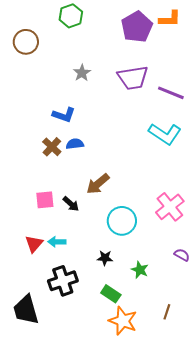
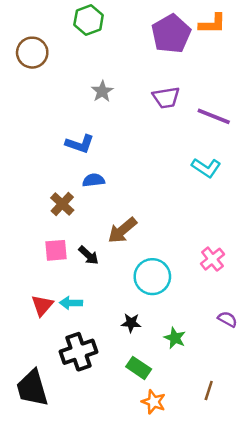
purple trapezoid: (133, 78) -> (166, 98), size x0.7
cyan L-shape: (165, 134) -> (206, 168), size x0.7
brown cross: (52, 147) -> (62, 204), moved
pink cross: (170, 207) -> (212, 259), size x0.7
orange star: (123, 321) -> (154, 402), size x0.7

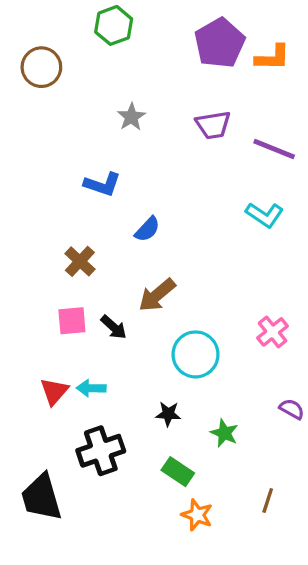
orange L-shape: (212, 24) -> (273, 58), moved
blue semicircle: (94, 180) -> (147, 229), moved, turned 140

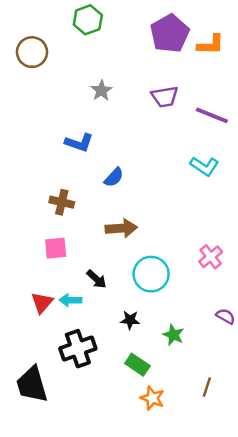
brown cross: (80, 261) -> (62, 202), turned -30
brown arrow: (157, 295) -> (121, 228), turned -144
black arrow: (114, 327) -> (96, 279), moved

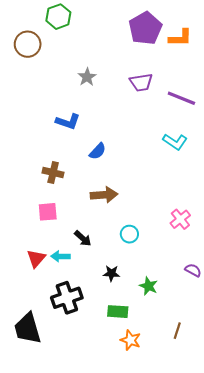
green hexagon: (88, 20) -> (58, 17), moved
cyan circle: (151, 274) -> (129, 234), size x0.6
green rectangle: (137, 365) -> (118, 312), turned -30

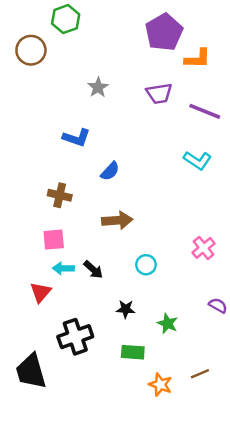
orange L-shape: (180, 38) -> (198, 59), moved
cyan arrow: (60, 256) -> (63, 268), moved
brown line: (177, 331) -> (200, 374), turned 49
orange star: (130, 340) -> (160, 385), moved

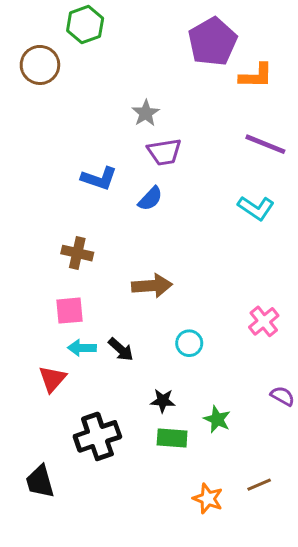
gray star: (98, 87) -> (146, 113), moved
purple trapezoid: (159, 93) -> (164, 152), moved
blue semicircle: (110, 171) -> (150, 199), moved
green rectangle: (133, 352) -> (172, 438), moved
black trapezoid: (31, 371) -> (40, 482), size x0.7

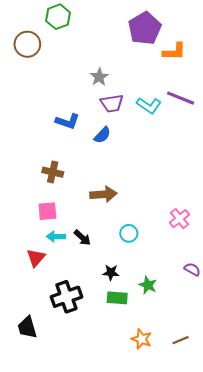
cyan L-shape: (256, 208) -> (149, 106), moved
brown line: (259, 485) -> (181, 340), moved

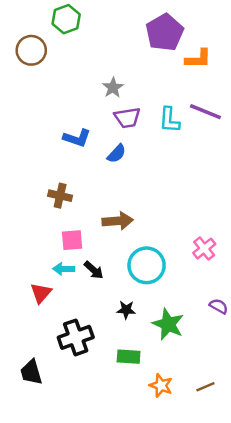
cyan L-shape: (149, 106) -> (169, 120), turned 60
pink square: (47, 211) -> (72, 240), moved
cyan circle: (129, 233) -> (147, 265), size x1.8
green star: (148, 285) -> (168, 324), size x1.5
green rectangle: (117, 298) -> (129, 357), moved

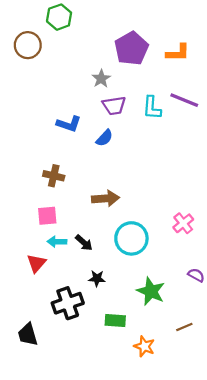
purple pentagon: (165, 32) -> (131, 48), moved
pink square: (72, 240) -> (47, 216), moved
black star: (126, 310) -> (97, 278), moved
brown line: (205, 387) -> (184, 327), moved

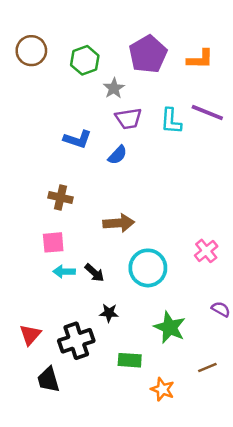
green hexagon: (59, 17) -> (85, 60), moved
red triangle: (36, 263) -> (30, 335), moved
black trapezoid: (28, 334) -> (48, 380), moved

